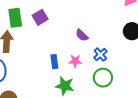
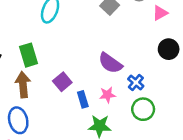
purple square: (40, 17) -> (62, 82), moved
purple semicircle: (82, 35) -> (110, 63), size x1.5

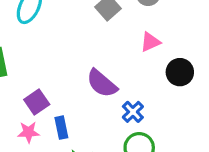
pink triangle: (160, 13) -> (150, 42), moved
pink star: (107, 95) -> (29, 132), moved

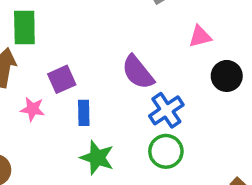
blue cross: (133, 112) -> (166, 110), size x1.4
pink star: (29, 132) -> (32, 109), moved

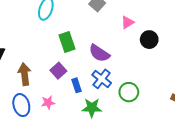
green rectangle: (24, 28) -> (67, 42), moved
pink star: (32, 109) -> (48, 103), moved
blue cross: (166, 110) -> (102, 79), moved

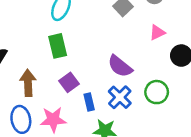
green rectangle: (67, 42) -> (58, 46), moved
green circle: (129, 92) -> (157, 92), moved
pink star: (48, 103) -> (53, 120), size x1.5

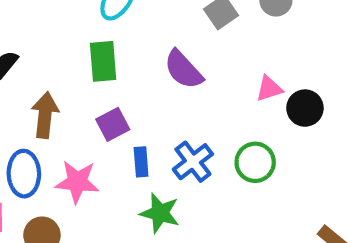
pink triangle: (157, 32) -> (269, 89), moved
purple semicircle: (120, 66) -> (183, 70), moved

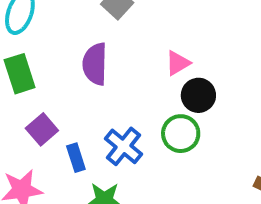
purple semicircle: (183, 70) -> (95, 64), turned 57
black circle: (305, 108) -> (198, 95), moved

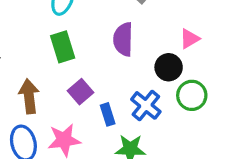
black circle: (198, 95) -> (169, 67), moved

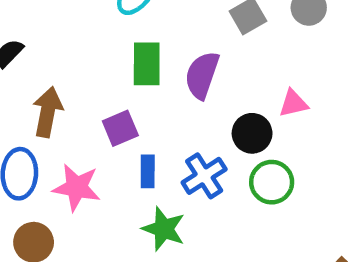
green rectangle: (63, 47) -> (147, 64), moved

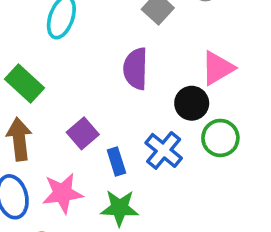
green rectangle: (147, 64) -> (24, 84), moved, turned -30
pink triangle: (293, 103) -> (218, 68), size x1.4
green star: (164, 229) -> (120, 208), moved

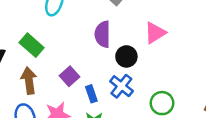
black circle: (192, 103) -> (126, 56), moved
green circle: (220, 138) -> (162, 103), moved

